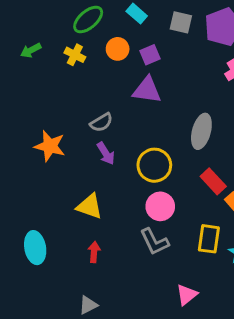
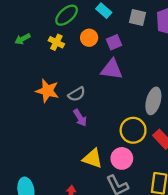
orange star: (50, 146) -> (47, 91), moved
yellow circle: (154, 165) -> (133, 130), moved
yellow triangle: (90, 206) -> (92, 158), moved

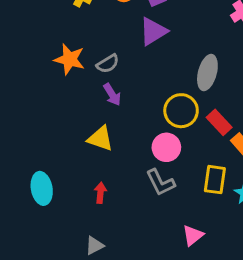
purple triangle: (112, 69) -> (153, 31), turned -40
yellow triangle: (92, 158) -> (100, 139), moved

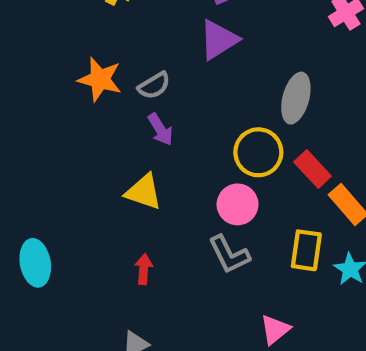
cyan ellipse: (42, 188) -> (35, 263), moved

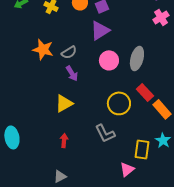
yellow circle: (258, 152) -> (119, 103), moved
yellow triangle: (144, 192) -> (64, 103), turned -48
pink circle: (238, 204) -> (109, 60), moved
yellow rectangle: (306, 250) -> (142, 149), moved

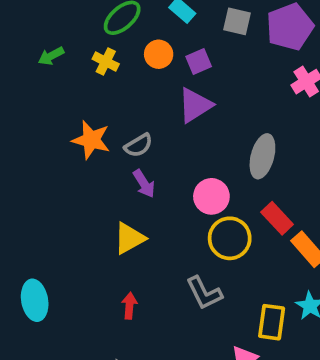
pink circle: (109, 60) -> (211, 196), moved

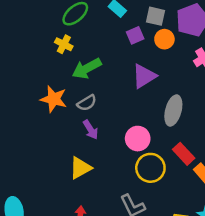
orange circle: (159, 54) -> (164, 39), moved
green arrow: (51, 56) -> (87, 68), moved, size x1.6
purple square: (199, 62) -> (135, 35), moved
purple triangle: (195, 105) -> (144, 76), moved

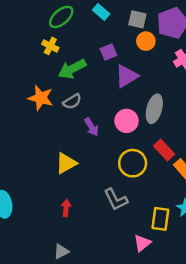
purple square: (135, 35) -> (108, 52), moved
purple arrow: (91, 130) -> (91, 127), moved
pink circle: (138, 139) -> (127, 121), moved

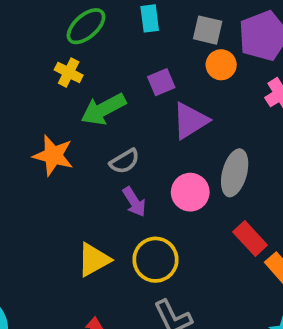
cyan rectangle: (101, 12) -> (150, 18), turned 42
gray semicircle: (72, 102) -> (125, 161), moved
yellow circle: (133, 163) -> (155, 260), moved

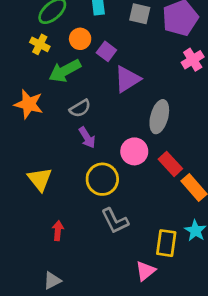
orange circle: (221, 65) -> (80, 39), moved
purple square: (161, 82) -> (106, 51), turned -30
pink circle: (190, 192) -> (134, 151), moved
yellow triangle: (94, 260) -> (40, 179), moved, turned -40

